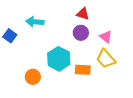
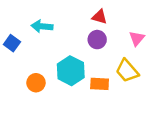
pink triangle: (106, 37) -> (137, 38), moved, turned 32
orange circle: (33, 77) -> (36, 83), moved

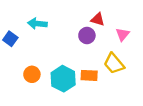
red triangle: (100, 17) -> (98, 19), moved
cyan hexagon: (71, 71) -> (63, 79), moved

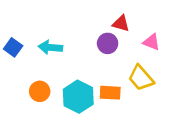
cyan arrow: (37, 24) -> (50, 47), moved
pink triangle: (123, 34) -> (151, 42), turned -48

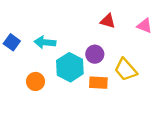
pink triangle: (151, 42) -> (145, 26), moved
purple circle: (108, 43) -> (95, 54), moved
cyan hexagon: (78, 97) -> (70, 67), moved

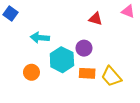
pink triangle: (145, 26) -> (128, 11), moved
blue square: (12, 42) -> (10, 13), moved
yellow trapezoid: (126, 70) -> (111, 76), moved

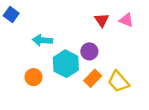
pink triangle: (128, 11) -> (126, 20), moved
red triangle: (96, 19) -> (102, 20), turned 40
orange rectangle: (87, 73) -> (93, 78), turned -49

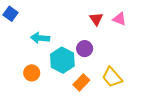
orange rectangle: (93, 78) -> (81, 82), moved

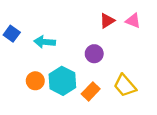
blue square: (11, 14) -> (12, 34), moved
red triangle: (96, 19) -> (107, 21), turned 32
cyan hexagon: (62, 60) -> (62, 81), moved

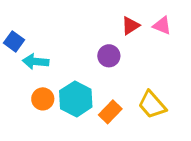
cyan arrow: (45, 42) -> (36, 62), moved
purple circle: (94, 54) -> (109, 56), moved

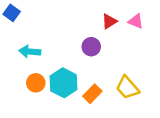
blue square: (14, 41) -> (12, 13), moved

